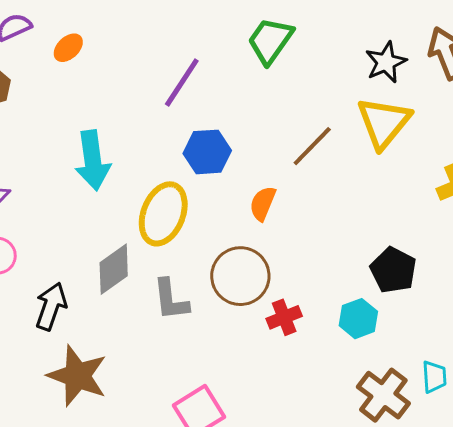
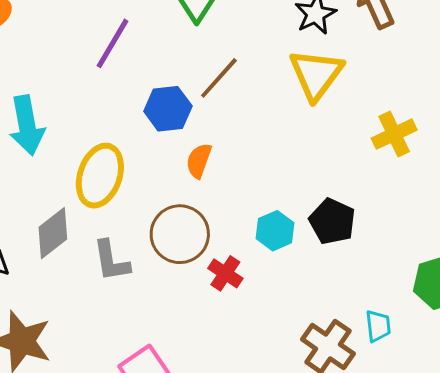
brown line: (312, 146) -> (219, 78), moved
blue hexagon: (207, 152) -> (168, 109), moved
red cross: (284, 317) -> (225, 273), turned -32
cyan hexagon: (358, 319) -> (275, 231), moved

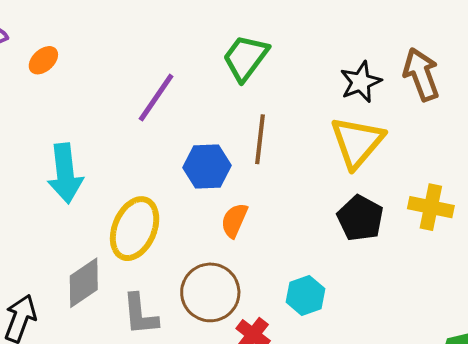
brown line: (219, 78) -> (260, 139), turned -39
yellow cross: (394, 134) -> (431, 207), turned 33
black pentagon: (332, 221) -> (360, 218), moved

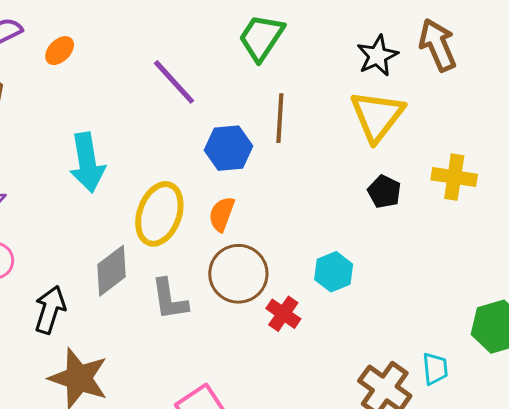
purple line: (156, 98) -> (174, 82), turned -74
black pentagon: (360, 218) -> (384, 192), size x0.7
orange semicircle: (234, 220) -> (222, 214), moved

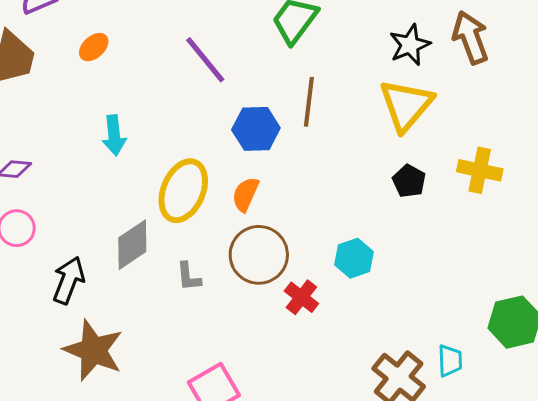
orange ellipse: (60, 51) -> (94, 47), moved
cyan arrow: (87, 162) -> (114, 135), size x0.7
gray L-shape: (169, 299) -> (189, 277), size x0.7

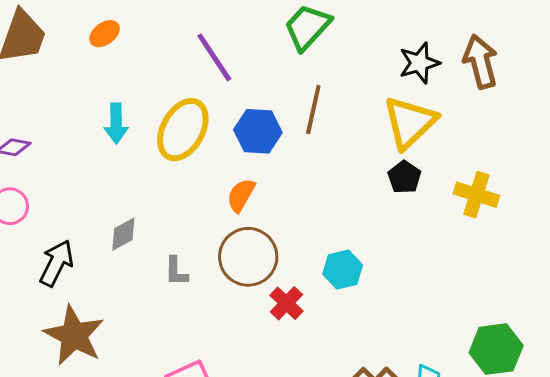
black pentagon: (409, 181) -> (404, 177), moved
yellow ellipse: (183, 191) -> (183, 130), moved
gray diamond: (132, 245) -> (123, 234), size x0.7

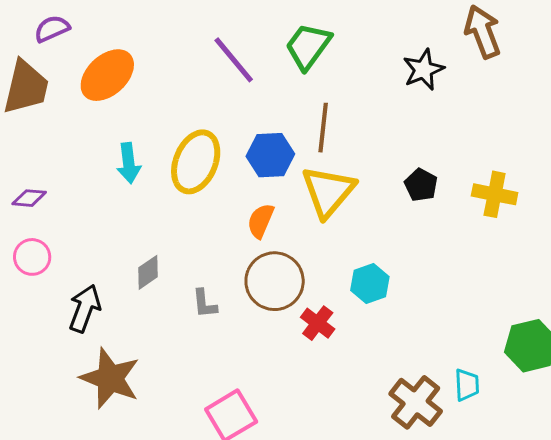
orange ellipse: (105, 34) -> (107, 75), size x1.8
purple line: (214, 57) -> (234, 60), moved
brown arrow: (481, 62) -> (483, 32), moved
yellow triangle: (410, 122) -> (328, 191), moved

